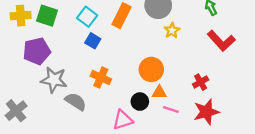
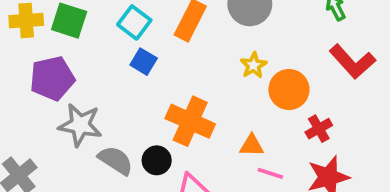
yellow star: (172, 30) -> (254, 65), moved
orange circle: (151, 69) -> (289, 90), moved
orange cross: (101, 77) -> (190, 121), moved, size x1.4
black circle: (140, 102) -> (157, 160), moved

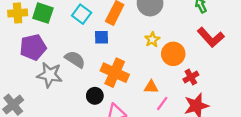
blue square: (144, 62) -> (101, 37), moved, turned -32
gray semicircle: (116, 160) -> (75, 59), moved
pink line: (270, 173) -> (162, 104), turned -72

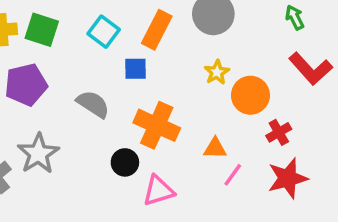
gray star: (50, 75) -> (38, 154), moved, turned 30

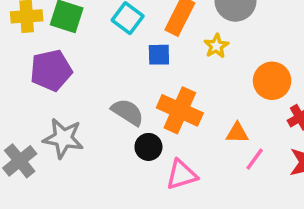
yellow star: (217, 72) -> (216, 46), moved
gray semicircle: (93, 104) -> (128, 112), moved
gray star: (38, 154) -> (63, 138), turned -30

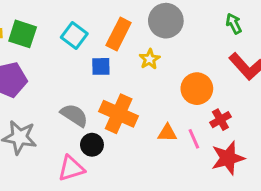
pink line: (255, 159) -> (194, 139), moved, turned -60
pink triangle: (182, 175) -> (71, 168), moved

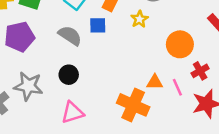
orange cross: (119, 114) -> (133, 105), moved
gray semicircle: (74, 115) -> (70, 36), moved
black circle: (92, 145) -> (69, 75), moved

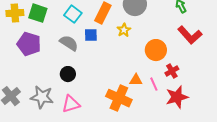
purple pentagon: (19, 37) -> (29, 44), turned 30
gray star: (28, 86) -> (42, 97), moved

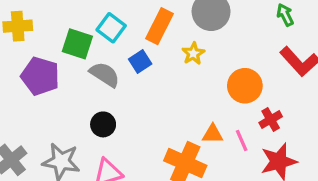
green square: (38, 13) -> (77, 44), moved
blue square: (91, 35) -> (140, 62), turned -32

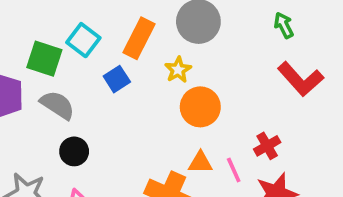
gray semicircle: (105, 74) -> (57, 105), moved
orange circle: (245, 86) -> (200, 107), moved

